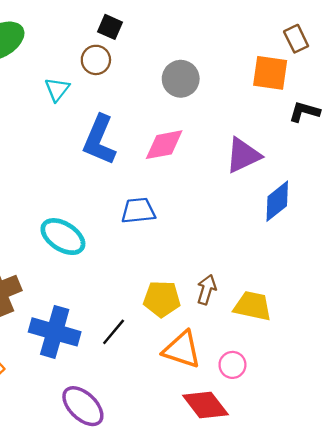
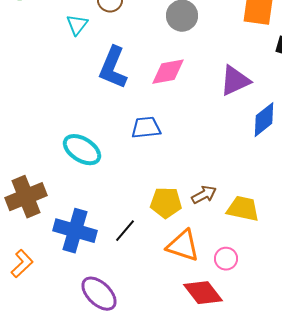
brown arrow: (207, 290) -> (204, 195), turned 45

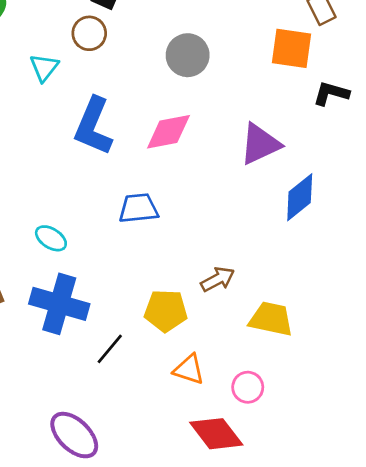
cyan ellipse: (82, 150) -> (51, 238), size x0.6
brown arrow: (204, 195) -> (218, 279), moved
blue cross: (75, 231) -> (59, 304), moved
orange triangle: (183, 246) -> (189, 369), size x0.7

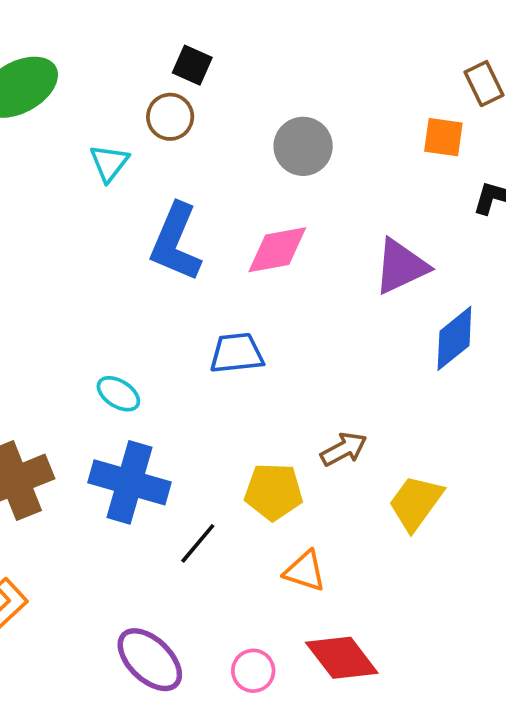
orange square: (291, 48) -> (443, 137), size x0.7
yellow trapezoid: (271, 319) -> (416, 503), turned -66
pink circle: (248, 387) -> (253, 671), moved

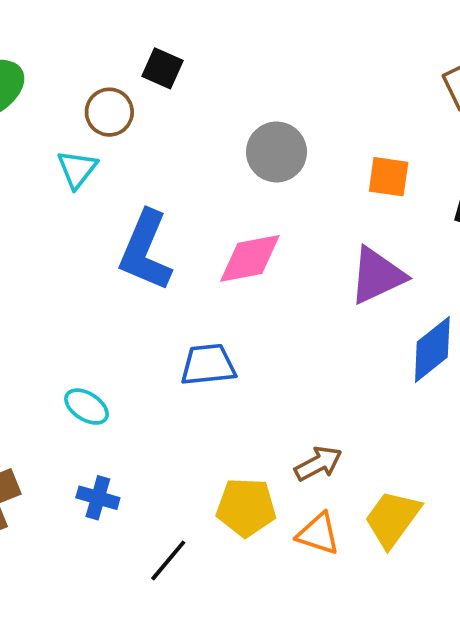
brown circle: (170, 117) -> (109, 112), moved
orange square: (443, 137) -> (389, 177), moved
blue cross: (129, 482) -> (98, 498), size x0.5
orange triangle: (305, 571) -> (318, 534), moved

